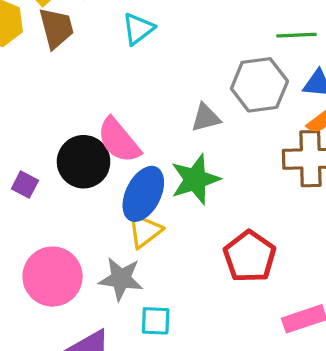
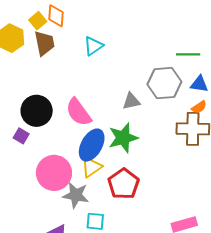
black circle: (84, 162) -> (37, 111), moved
red pentagon: (250, 257) -> (123, 184), moved
pink circle: (53, 277) -> (54, 173), moved

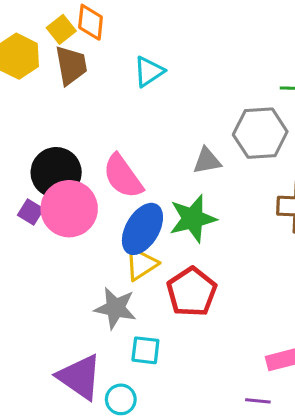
pink circle: (54, 173) -> (69, 209), moved

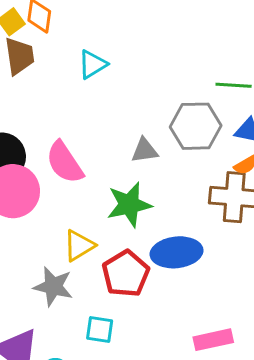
blue ellipse: (142, 229) -> (177, 252), moved, turned 51
cyan square: (145, 350) -> (100, 330), moved

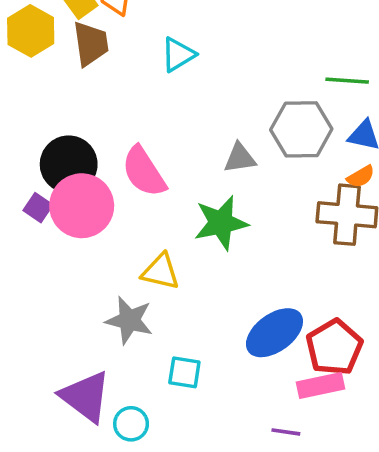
yellow triangle: (79, 246) -> (161, 272), turned 44
blue ellipse: (177, 252) -> (274, 333), moved, turned -30
red pentagon: (126, 274) -> (334, 347), moved

